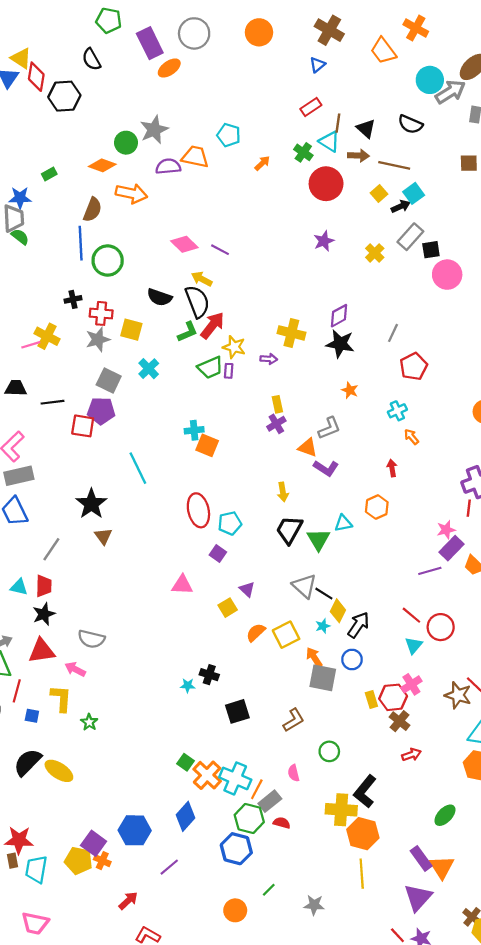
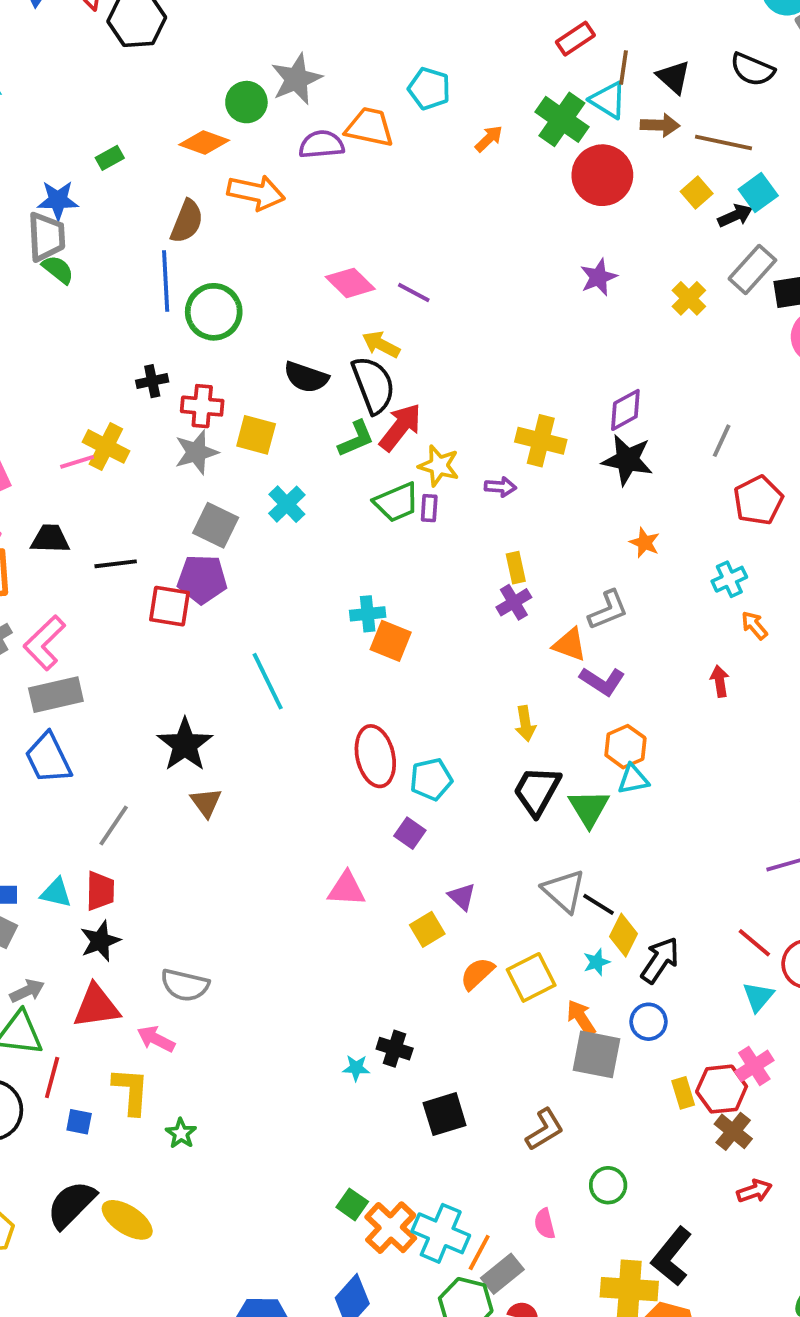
green cross: (303, 152) -> (562, 119), size x1.5
orange hexagon: (377, 507) -> (625, 747), moved

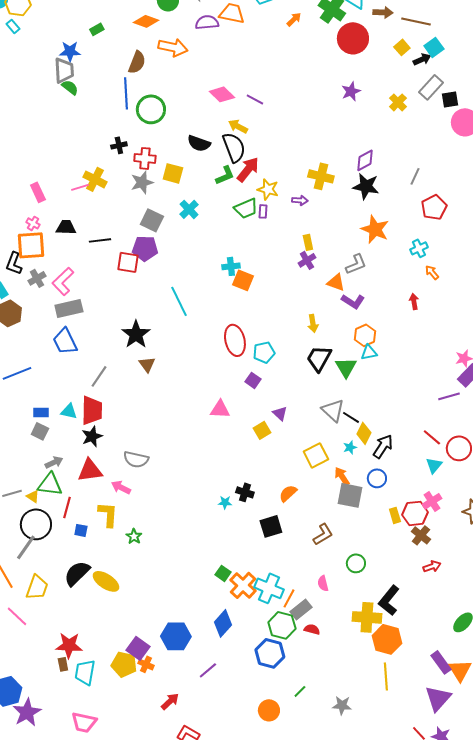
orange star: (645, 543) -> (375, 229), size x1.8
red trapezoid: (100, 891) -> (92, 410), size x1.4
orange semicircle: (477, 974) -> (288, 493), moved

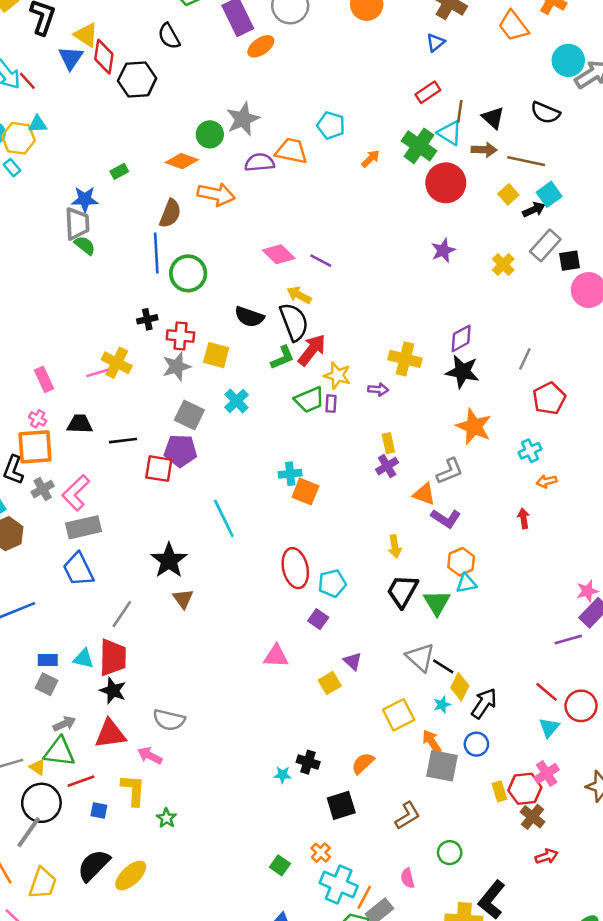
orange arrow: (432, 272) -> (547, 481), turned -63
black star: (92, 436) -> (113, 691), turned -30
red line: (67, 507) -> (81, 781), turned 55
yellow ellipse: (106, 581) -> (131, 876), turned -76
orange cross: (243, 585) -> (321, 853), moved, size x0.6

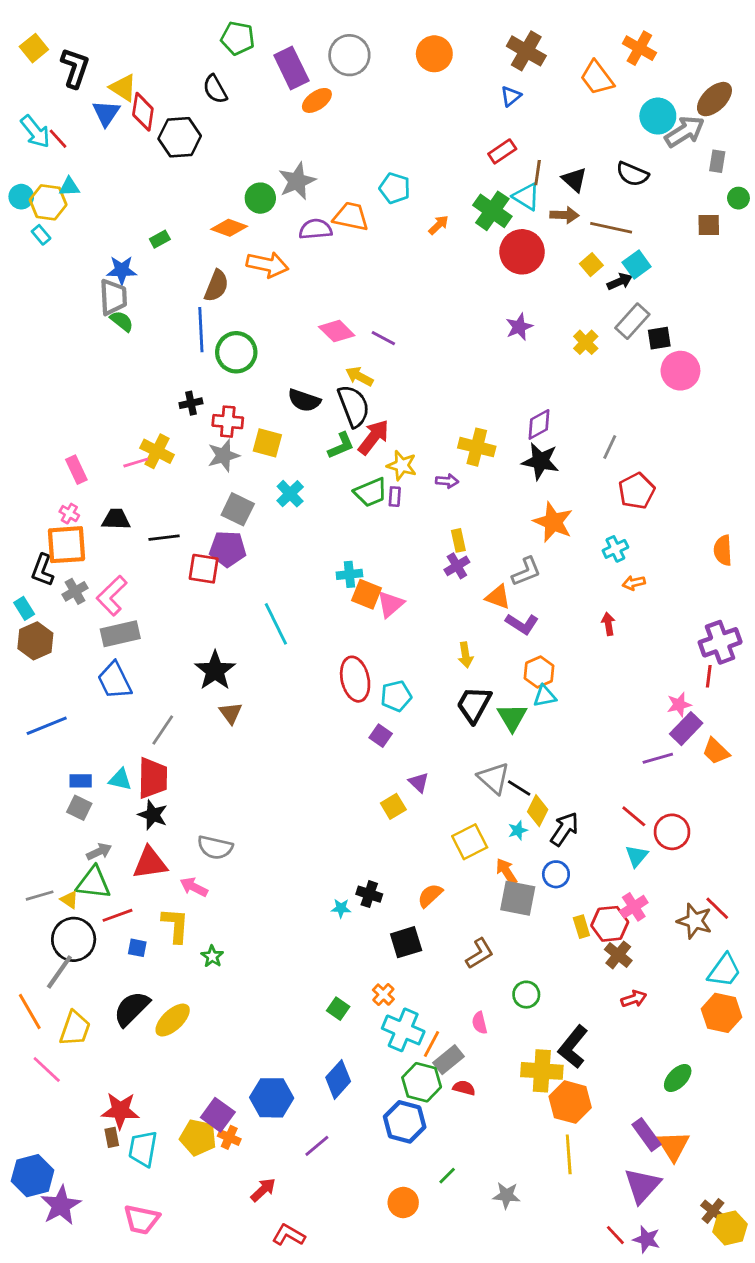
pink triangle: (276, 656) -> (390, 604), moved, turned -44

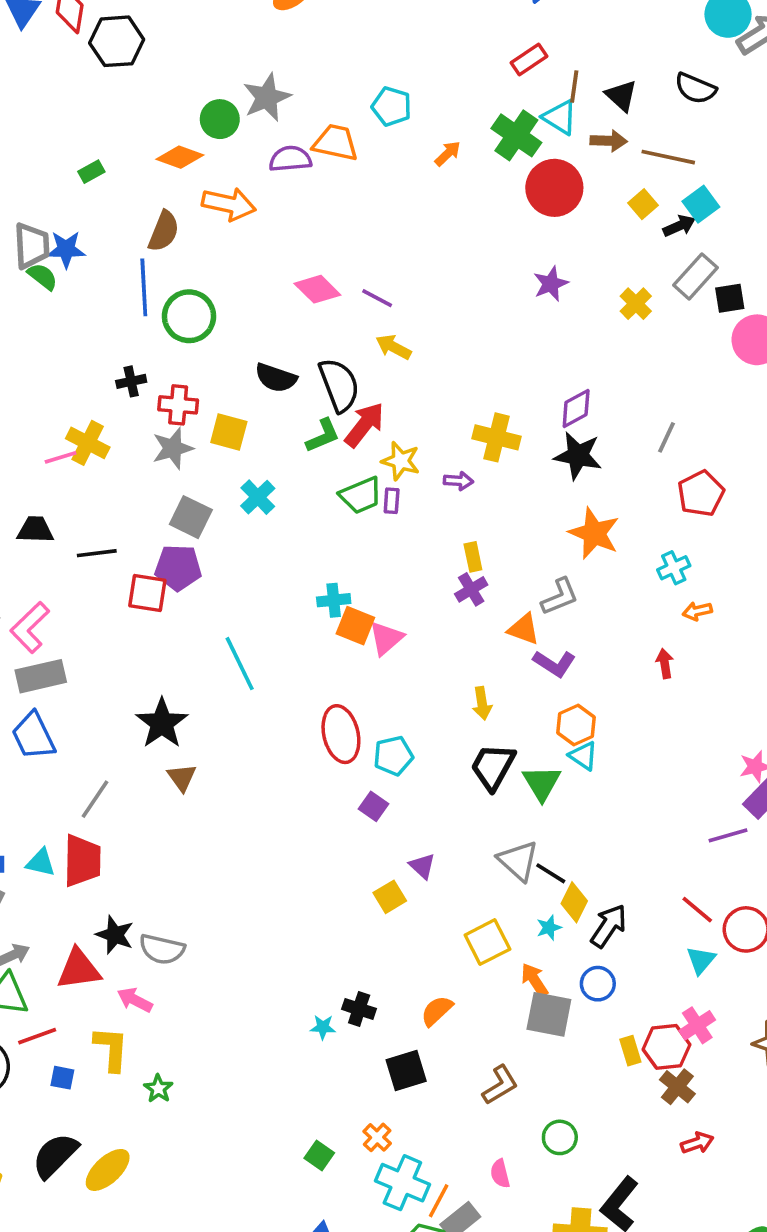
blue star: (122, 270) -> (66, 249), moved
yellow arrow: (359, 376) -> (393, 347), moved
cyan triangle: (545, 696) -> (583, 756), turned 45
black star: (153, 815) -> (115, 935), moved

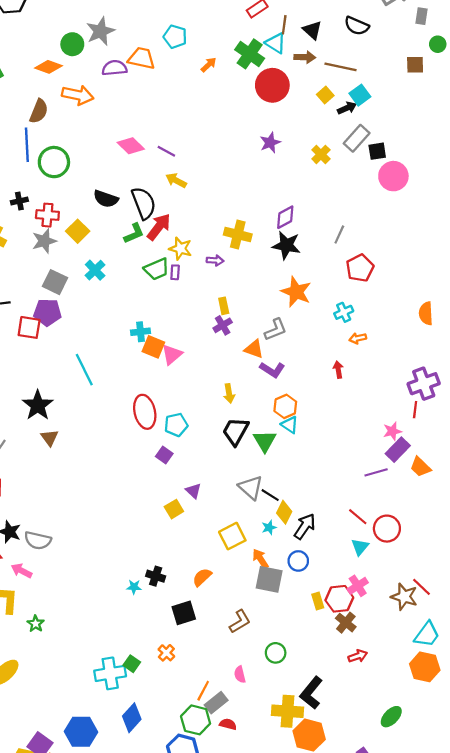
yellow square: (229, 432) -> (78, 231), turned 30
cyan cross: (402, 1183) -> (110, 673), moved, turned -32

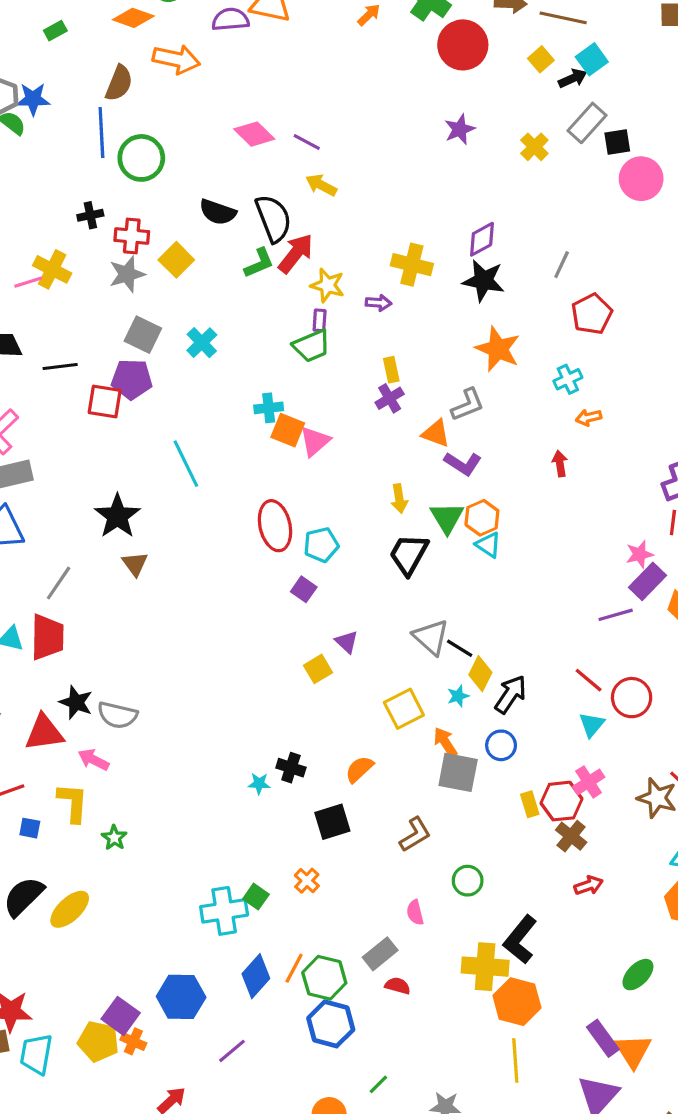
green trapezoid: (157, 269) -> (312, 346), moved
cyan cross: (95, 270) -> (202, 343), moved
green triangle: (265, 441) -> (447, 518), moved
orange line: (203, 691) -> (294, 968), moved
green hexagon: (196, 720) -> (324, 978), moved

